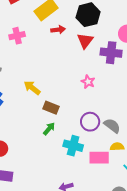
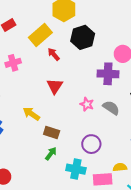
red arrow: (58, 30) -> (54, 54), turned -120
red triangle: (85, 41) -> (55, 86), moved
gray semicircle: (112, 126) -> (111, 108), moved

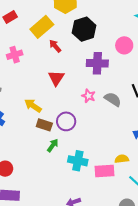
purple cross: (108, 74) -> (97, 63), moved
brown rectangle: (52, 133) -> (44, 125), moved
purple circle: (91, 144) -> (66, 121), moved

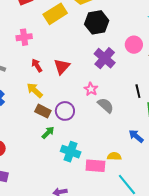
red arrow: (55, 46) -> (37, 65), moved
purple cross: (97, 63) -> (105, 58), turned 30
gray semicircle: (113, 99) -> (106, 105), moved

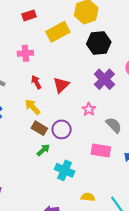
gray semicircle: (106, 105) -> (114, 125), moved
yellow semicircle: (114, 156) -> (88, 197), moved
pink rectangle: (95, 166) -> (101, 150), moved

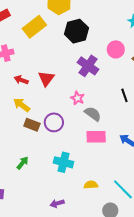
red arrow: (36, 82) -> (21, 80), turned -32
gray semicircle: (114, 125) -> (93, 114), moved
green arrow: (43, 150) -> (23, 163), moved

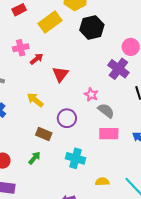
purple cross: (88, 66) -> (118, 69), moved
red arrow: (21, 80) -> (37, 59), moved, turned 120
brown rectangle: (32, 125) -> (44, 134), moved

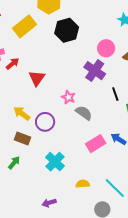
yellow arrow: (35, 100) -> (22, 113), moved
pink rectangle: (109, 134) -> (96, 144), moved, turned -30
cyan cross: (76, 158) -> (55, 162), turned 30

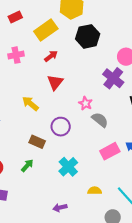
red arrow: (12, 64) -> (51, 56), moved
yellow arrow: (22, 113) -> (30, 104), moved

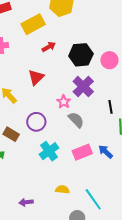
black hexagon: (88, 36) -> (81, 55), moved
red arrow: (51, 56) -> (49, 47), moved
purple cross: (113, 78) -> (83, 87), moved
cyan cross: (68, 167) -> (49, 151), moved

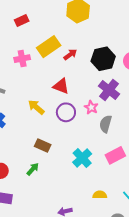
yellow rectangle: (33, 24) -> (49, 47), moved
red triangle: (36, 77) -> (61, 86), turned -48
gray semicircle: (76, 120) -> (106, 124), turned -114
purple circle: (36, 122) -> (66, 112), moved

